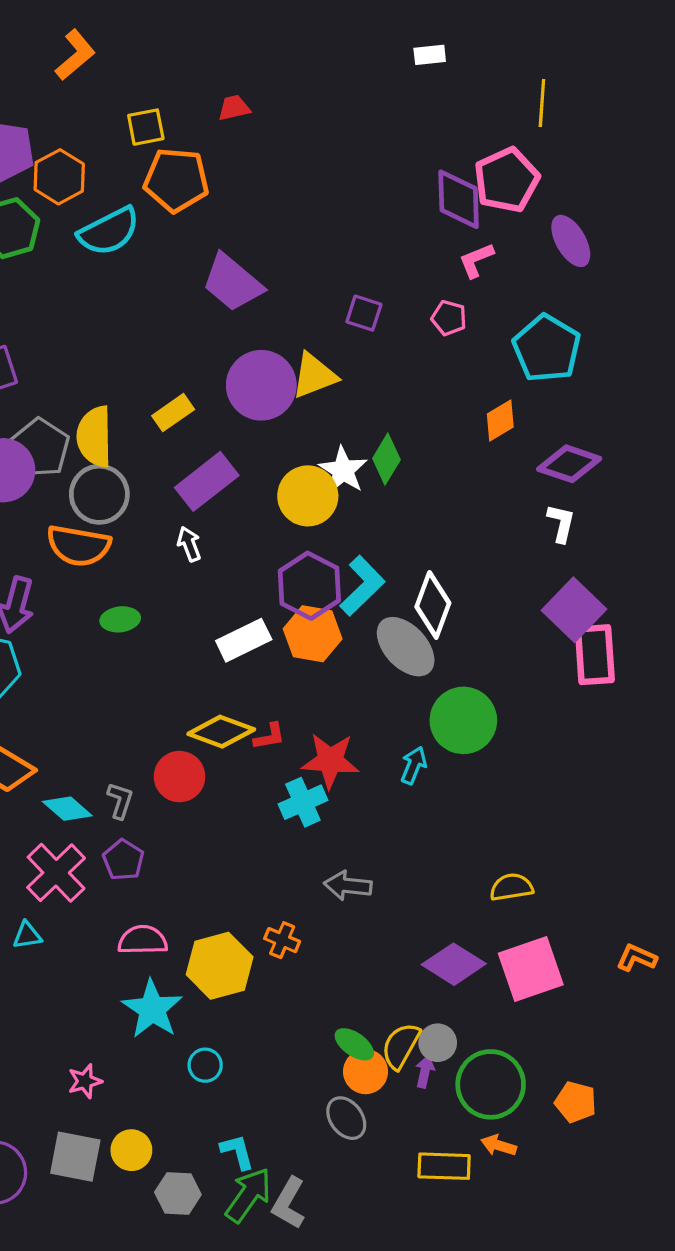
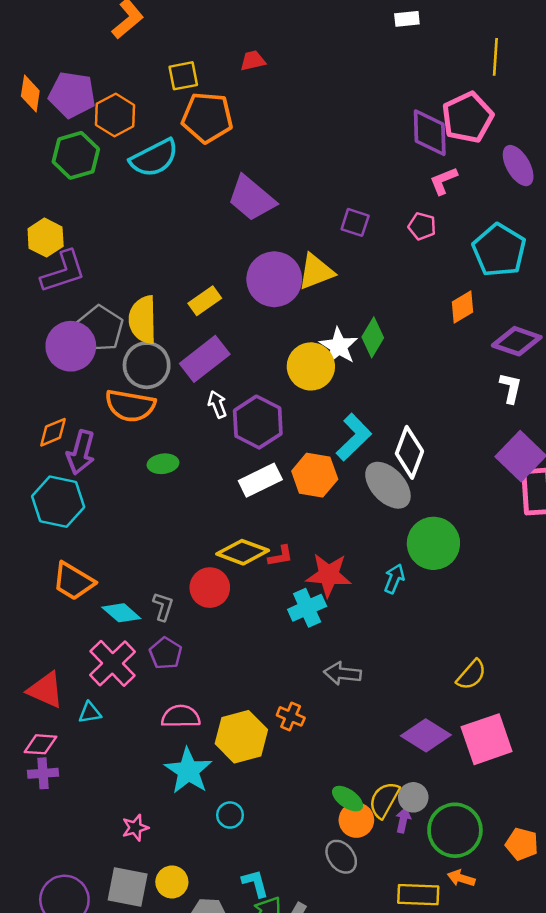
purple rectangle: (207, 481) -> (205, 359), moved
purple hexagon: (309, 586) -> (258, 422), moved
yellow semicircle: (511, 887) -> (471, 675), turned 140

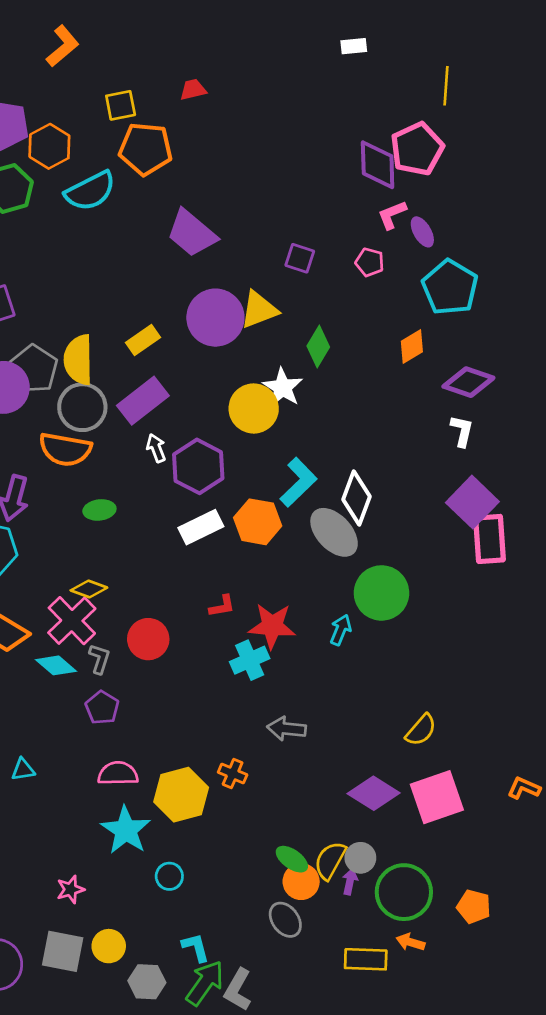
purple ellipse: (518, 166) -> (422, 232), moved, size x0.7
green diamond: (373, 337) -> (318, 347), moved
yellow diamond: (243, 552) -> (89, 589), moved, size x0.7
pink cross: (112, 663) -> (72, 621), moved

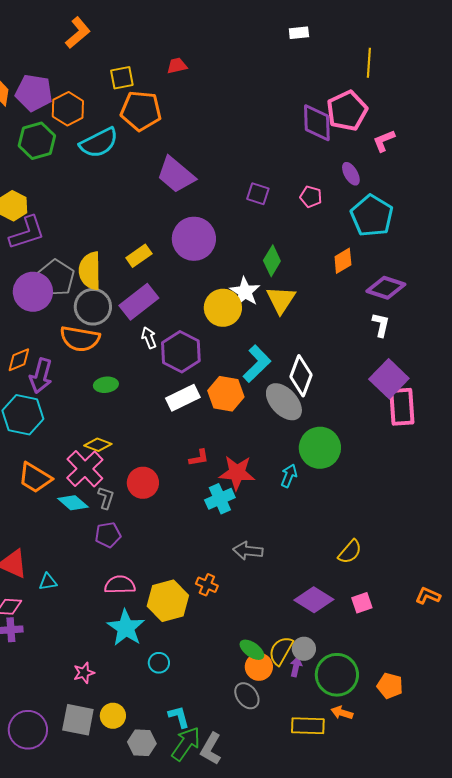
pink L-shape: (392, 215) -> (384, 141), moved
yellow triangle: (259, 310) -> (281, 300), moved, turned -36
purple pentagon: (102, 708) -> (108, 535), turned 30
pink square: (437, 797) -> (362, 603), size x0.5

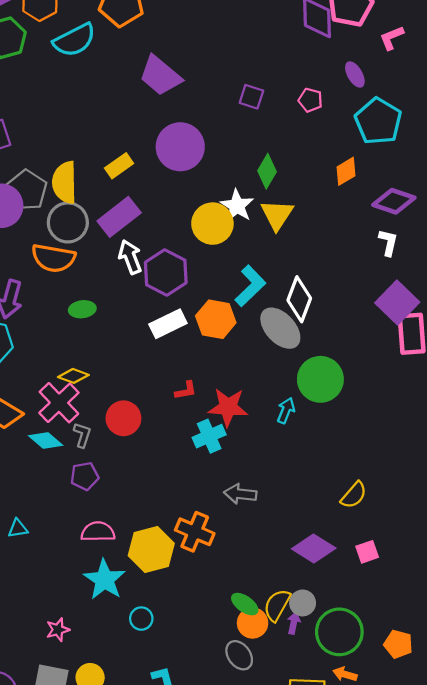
white arrow: (149, 338) -> (130, 257), size x1.4
orange cross: (207, 585) -> (195, 532), size x1.6

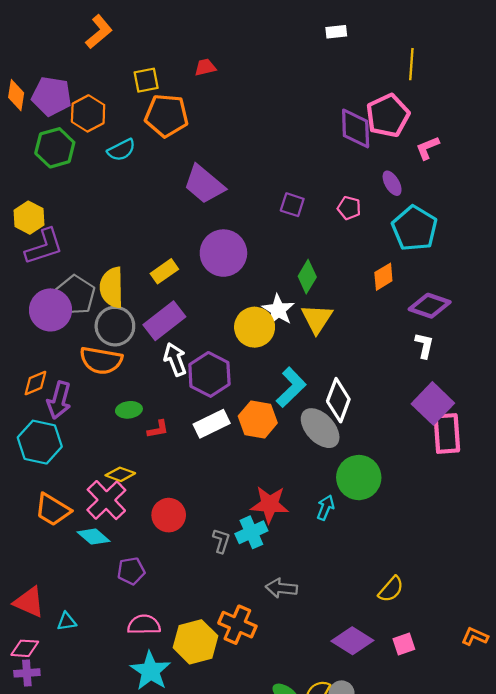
cyan semicircle: (75, 40) -> (121, 150), size x0.7
red L-shape: (186, 390) -> (158, 429), moved
gray L-shape: (82, 435) -> (221, 541), moved

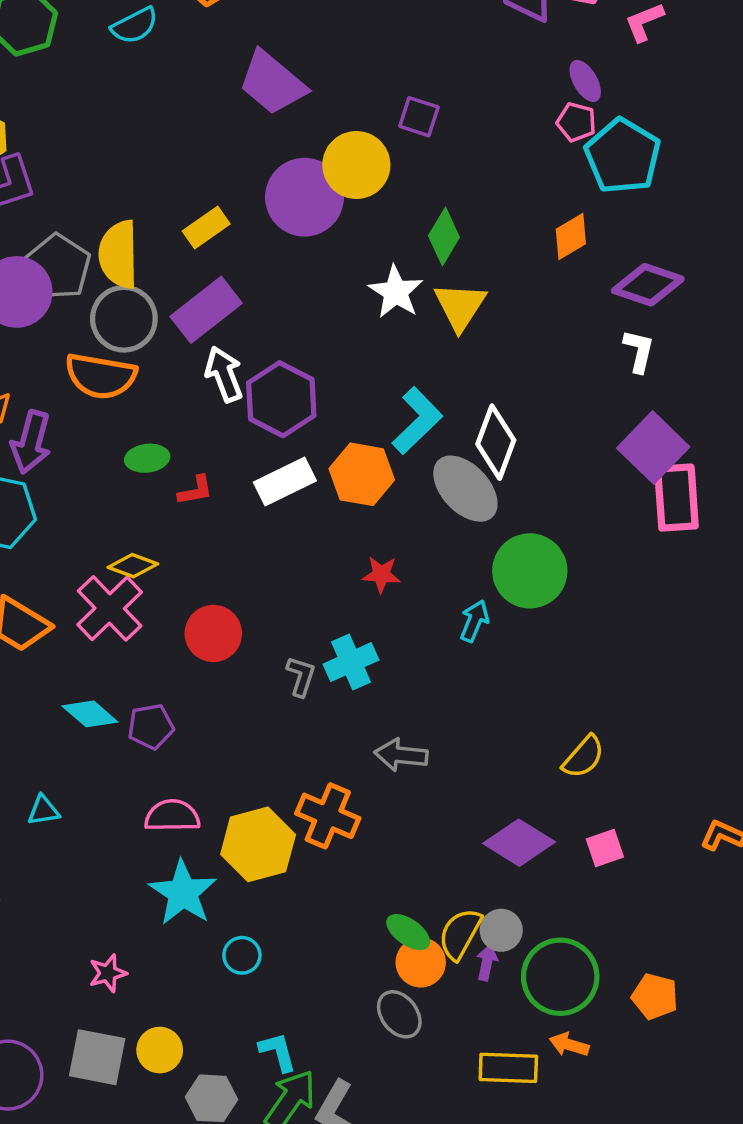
pink pentagon: (349, 208) -> (576, 122), moved
yellow circle: (255, 327) -> (356, 165), moved
red star: (270, 504) -> (381, 574), moved, size x0.6
cyan diamond: (93, 537) -> (90, 714), moved

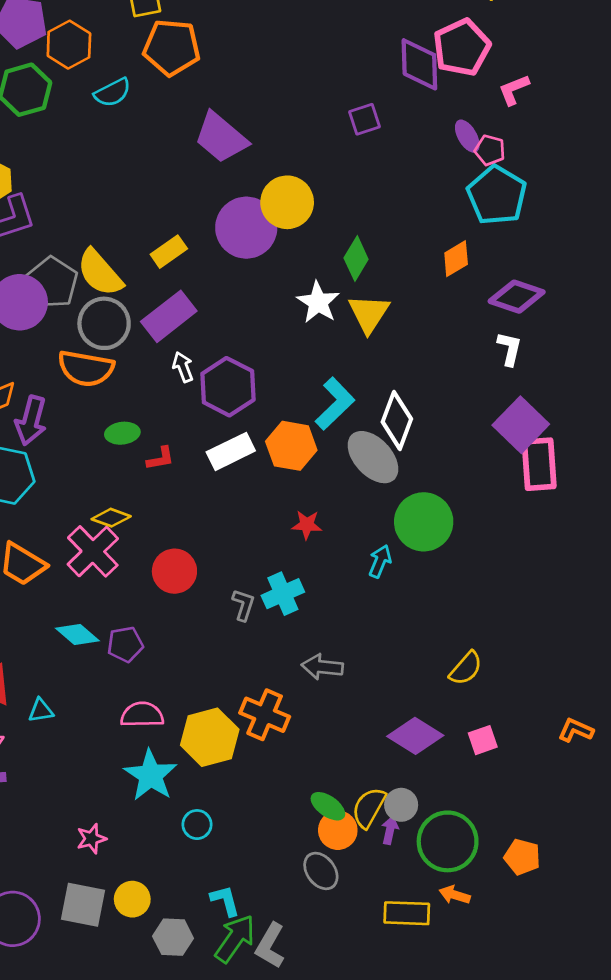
purple square: (419, 117) -> (365, 119), moved, turned -36
pink pentagon: (576, 122) -> (490, 150), moved
yellow semicircle: (119, 254) -> (100, 273), turned -40
white arrow: (224, 374) -> (183, 367), size x0.7

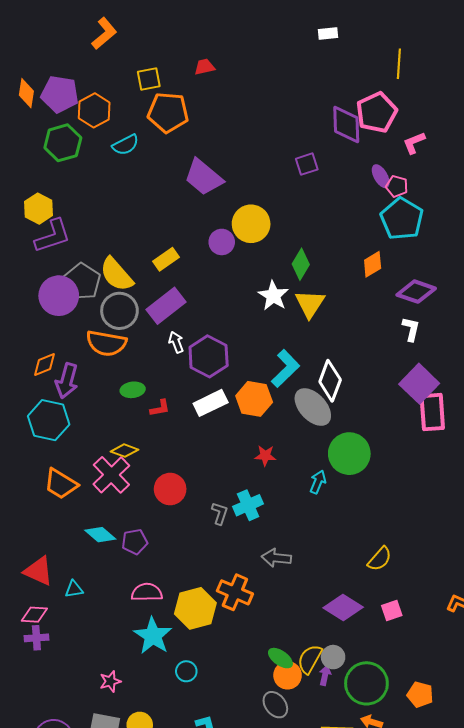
purple circle: (246, 228) -> (222, 242), size x0.6

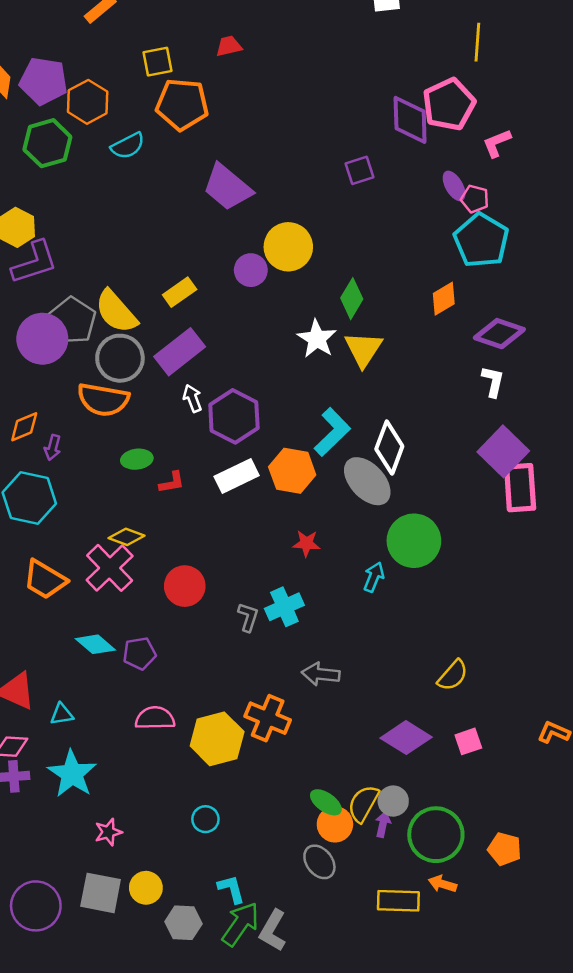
purple arrow: (67, 381) -> (53, 448), size x0.6
cyan star: (153, 636) -> (72, 774), moved

